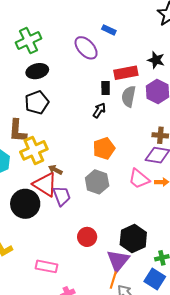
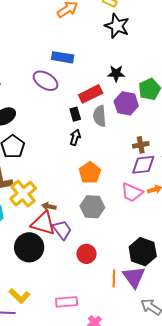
blue rectangle: (109, 30) -> (63, 57), size x1.5
red circle: (87, 237) -> (86, 254), moved
orange line: (113, 280) -> (114, 279), moved

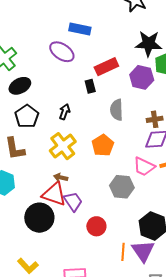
black star: (116, 73) -> (148, 44), moved, size x1.5
gray semicircle: (100, 116) -> (117, 110), moved
black arrow: (75, 137) -> (65, 112), moved
yellow cross: (23, 194) -> (63, 146), moved
gray hexagon: (92, 207) -> (122, 187), moved

